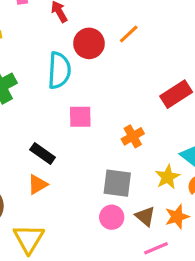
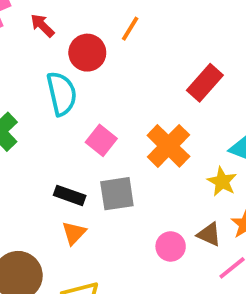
pink square: (80, 117) -> (101, 140), turned -35
orange cross: (133, 136) -> (168, 146), size x1.6
gray square: (117, 183) -> (117, 194), moved

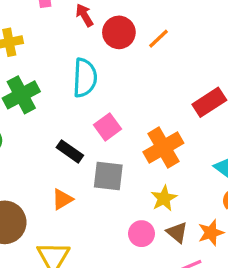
red circle: (87, 53) -> (119, 32), moved
yellow star: (222, 182) -> (164, 198), moved
black rectangle: (70, 195) -> (70, 151), moved

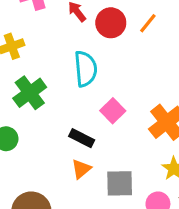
gray square: (108, 176) -> (120, 183), moved
orange triangle: (62, 199) -> (81, 169), moved

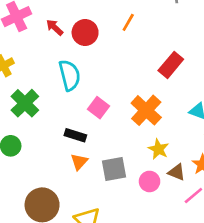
orange line: (148, 23) -> (128, 22), moved

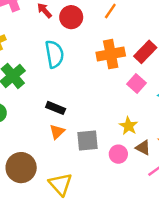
pink square: (98, 108) -> (137, 84), moved
orange cross: (146, 110) -> (111, 54), moved, turned 32

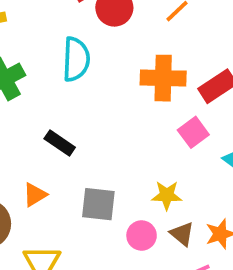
yellow star: (128, 126) -> (167, 195), turned 30
orange triangle: (57, 132) -> (35, 195), moved

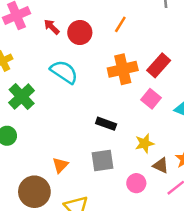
cyan semicircle: (76, 59) -> (64, 72), turned -44
black rectangle: (60, 143) -> (106, 124), moved
pink circle: (142, 236) -> (136, 183), moved

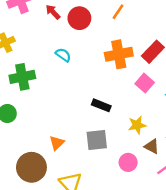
cyan semicircle: (64, 72) -> (63, 55), size x0.6
green cross: (22, 97) -> (22, 77), turned 30

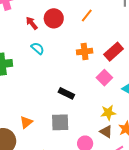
red arrow: (53, 12) -> (32, 23), moved
orange cross: (119, 54) -> (85, 52), size x0.7
yellow star: (137, 125) -> (108, 113), moved

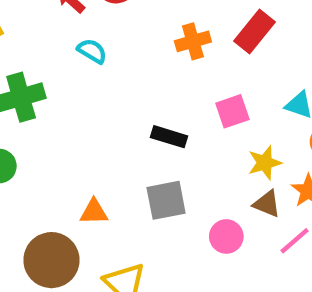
pink square: (104, 78) -> (232, 111), moved, turned 35
orange triangle: (26, 122) -> (94, 212), turned 48

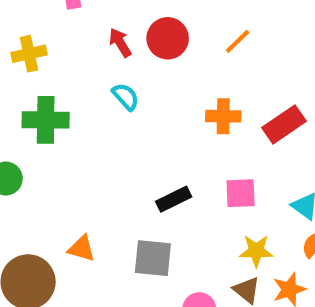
black rectangle: (169, 137) -> (174, 199), turned -60

